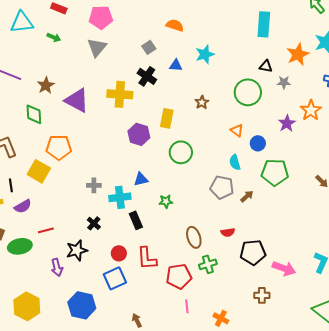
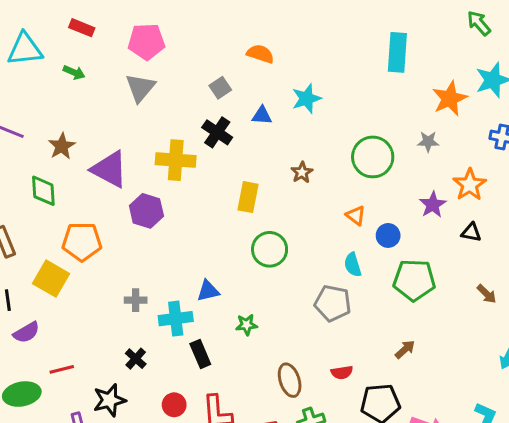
black triangle: (266, 66) -> (471, 232), moved
purple hexagon: (139, 134) -> (146, 211), moved
brown arrow: (247, 196) -> (405, 349), moved

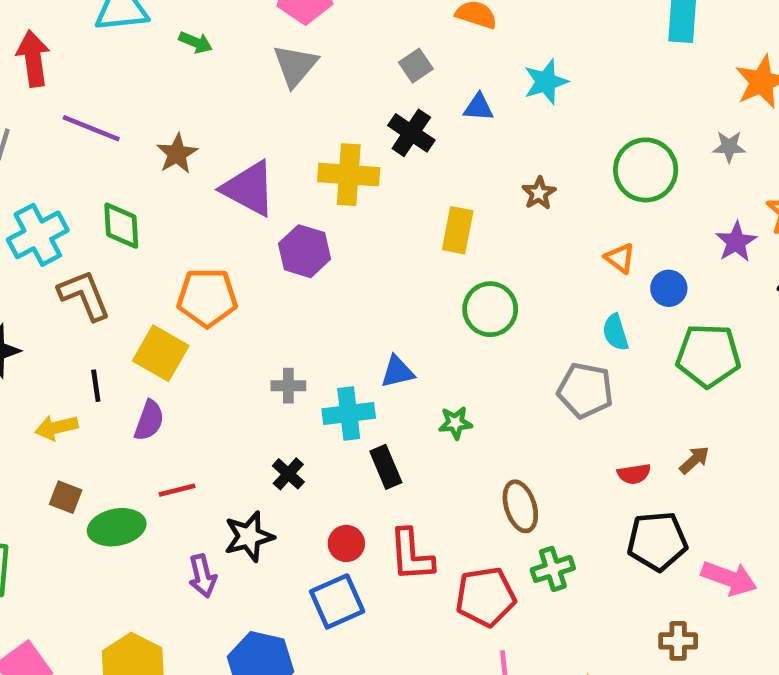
green diamond: (43, 191) -> (121, 226), moved
purple semicircle: (26, 332) -> (149, 421), moved, turned -40
red semicircle: (342, 372) -> (634, 474), moved

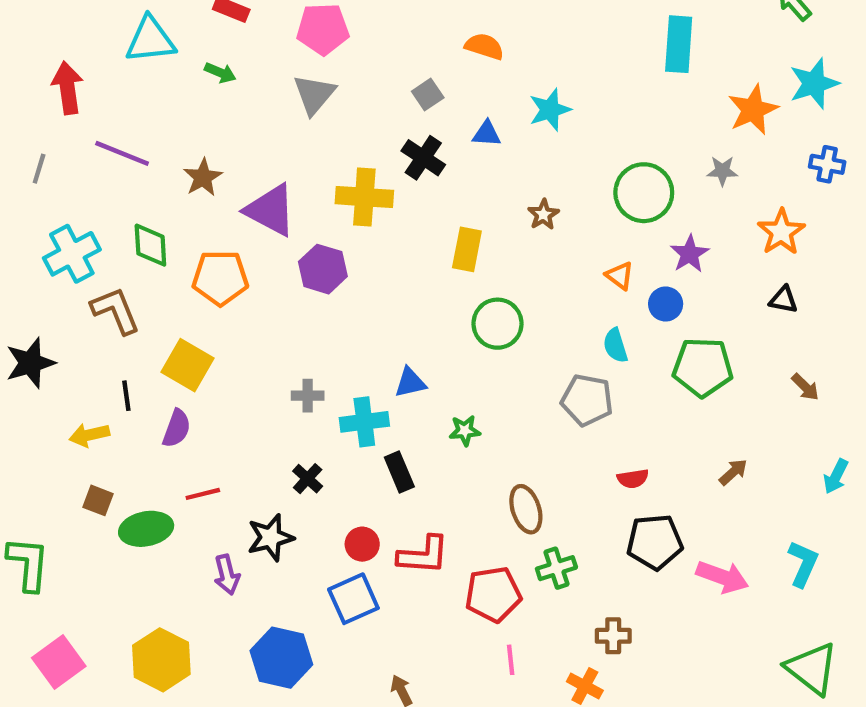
purple star: (736, 242) -> (690, 254), moved
orange pentagon: (207, 298) -> (220, 278), moved
brown arrow: (694, 460) -> (733, 472), moved
red L-shape: (411, 555) -> (423, 555), turned -82
brown cross: (678, 641) -> (613, 636), moved

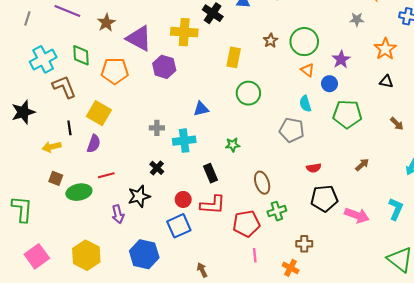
green circle: (644, 193) -> (304, 42), moved
blue triangle: (410, 383) -> (201, 109), moved
black rectangle: (399, 472) -> (211, 173), moved

